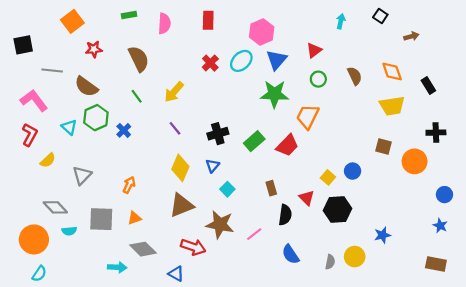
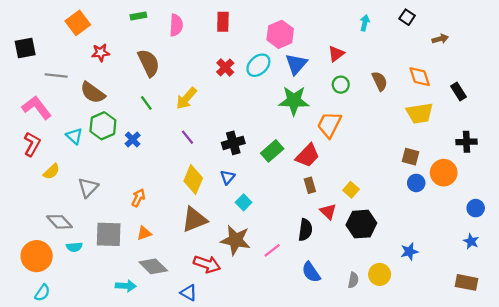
blue circle: (353, 171) -> (416, 183), moved
brown rectangle: (271, 188) -> (310, 185), moved

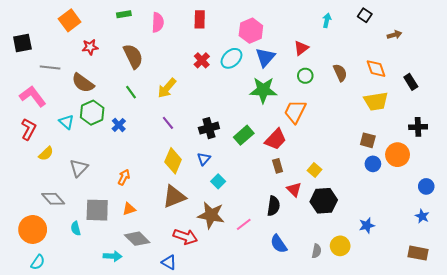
cyan semicircle: (74, 247) -> (76, 228), moved, turned 80

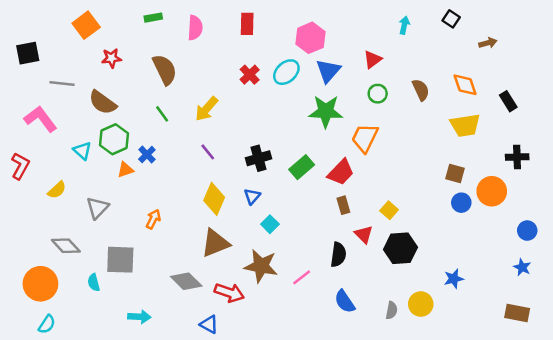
red L-shape: (29, 129) -> (20, 166), moved
orange triangle: (129, 209) -> (125, 170), moved
gray diamond: (137, 239) -> (186, 281), moved

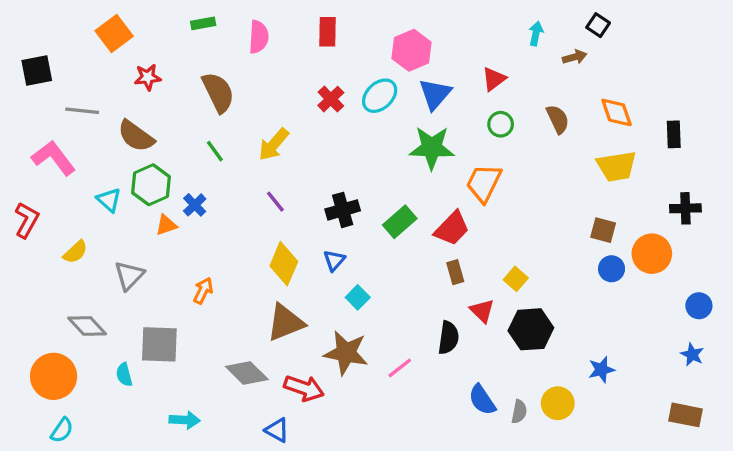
brown arrow: (488, 43) -> (575, 57), moved
black rectangle: (508, 101) -> (674, 134), turned 30
blue semicircle: (345, 302) -> (482, 400), moved

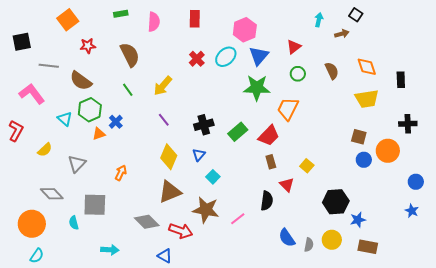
black hexagon: (531, 329) -> (336, 202), moved
brown rectangle: (685, 415) -> (368, 247), moved

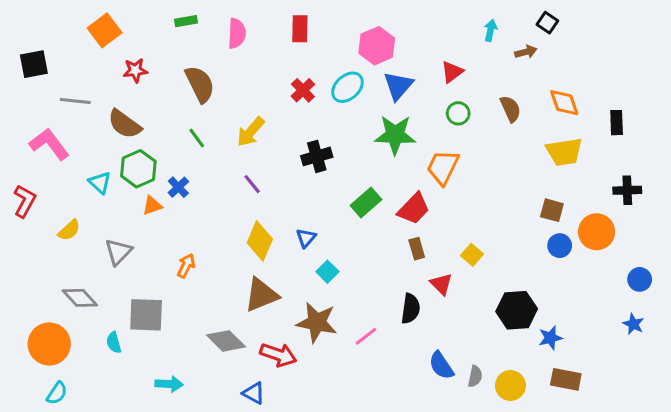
black cross: (204, 125) -> (317, 156), moved
yellow circle: (332, 240) -> (510, 386), moved

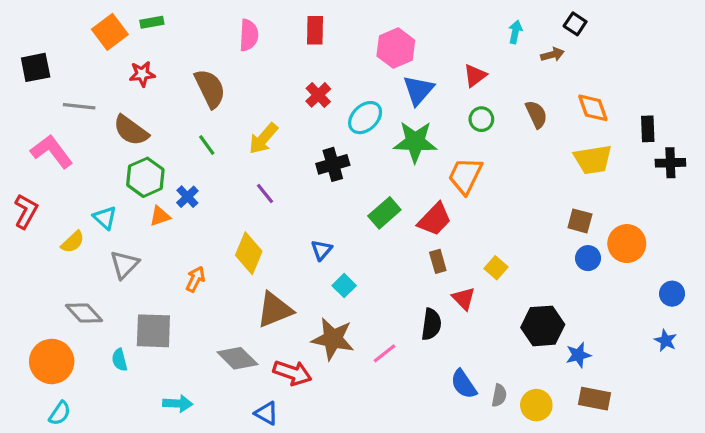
green rectangle: (186, 21) -> (152, 22), moved
cyan ellipse: (347, 87) -> (365, 118), moved
cyan triangle: (100, 183) -> (105, 218), moved
black cross: (627, 190) -> (670, 163), moved
yellow diamond: (260, 241) -> (249, 253), moved

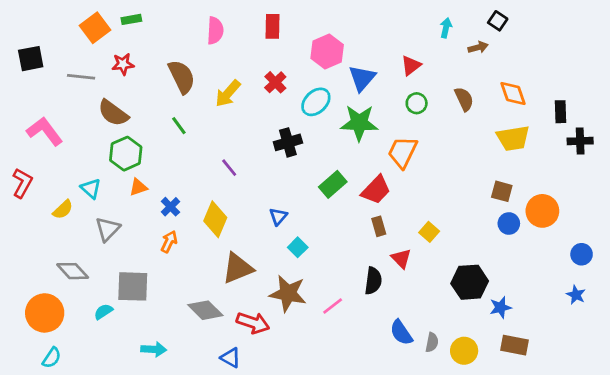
pink hexagon: (396, 48) -> (327, 52), moved
gray line: (79, 106) -> (81, 77), moved
yellow arrow: (263, 139) -> (228, 93), moved
blue cross: (187, 197) -> (170, 207), moved
cyan semicircle: (120, 360) -> (103, 312), turned 72

